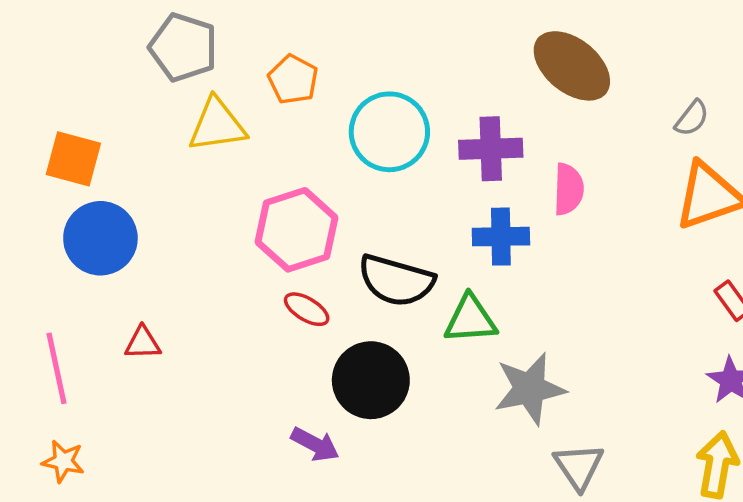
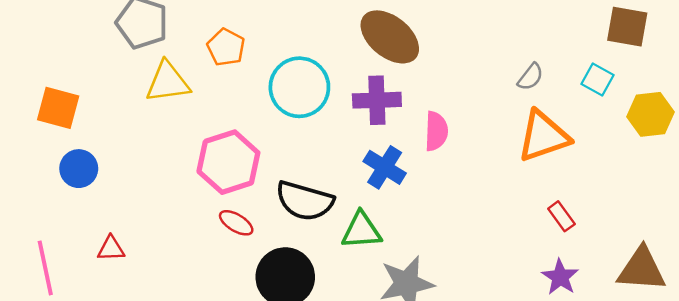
brown ellipse: (572, 66) -> (390, 37), moved
blue cross: (501, 237) -> (385, 167), turned 33
blue circle: (100, 238) -> (79, 169), size x0.7

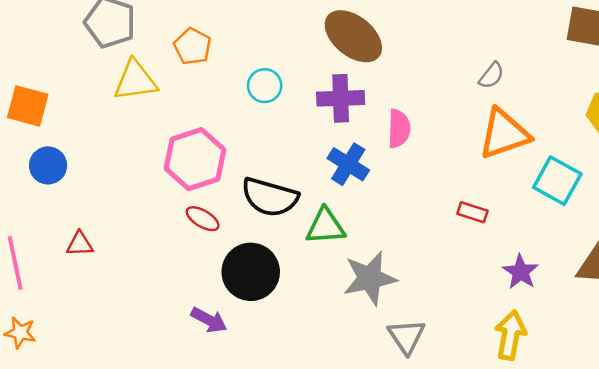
cyan square: (598, 80) -> (557, 181), moved, size x1.5
cyan circle: (299, 87) -> (265, 86), size x0.6
red rectangle: (561, 216) -> (472, 212), moved, turned -36

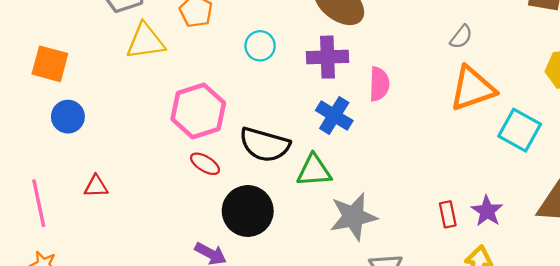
red rectangle: (472, 212) -> (448, 214), moved, turned 60

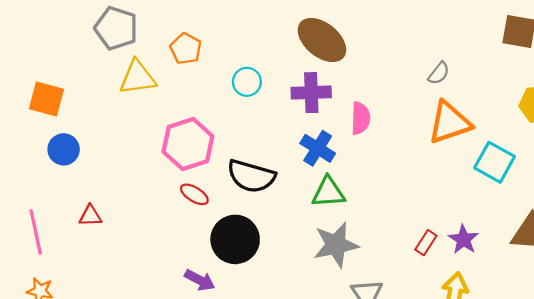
green triangle: (314, 171) -> (328, 192), moved
red rectangle: (448, 214) -> (426, 243), turned 45

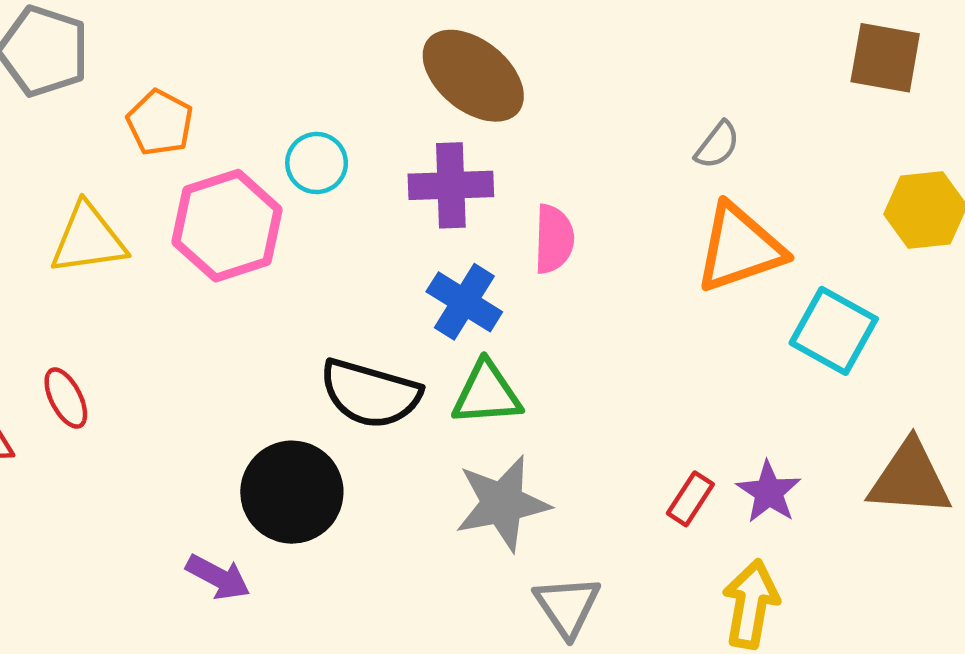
orange pentagon: (186, 49) -> (160, 123), moved
yellow triangle: (138, 78) -> (88, 239), moved
pink hexagon: (188, 144) -> (227, 226), moved
black semicircle: (251, 176) -> (370, 394), moved
red ellipse: (194, 194) -> (66, 398), moved, turned 32

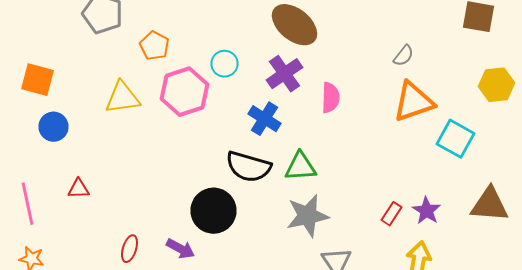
purple cross: (451, 185) -> (284, 74), turned -33
blue cross: (464, 302) -> (264, 119), moved
red ellipse: (66, 398) -> (130, 249), moved, turned 44

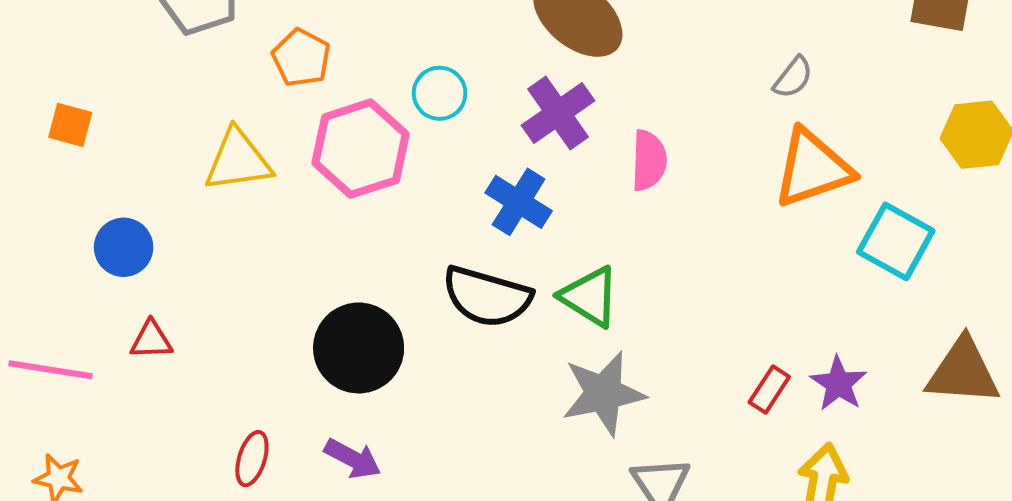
orange square: (38, 80) -> (70, 125), size x0.7
blue circle: (54, 127) -> (124, 247), moved
green triangle: (300, 167) -> (590, 297), turned 36
pink line: (28, 204) -> (51, 370), turned -69
black circle: (214, 211) -> (359, 348), moved

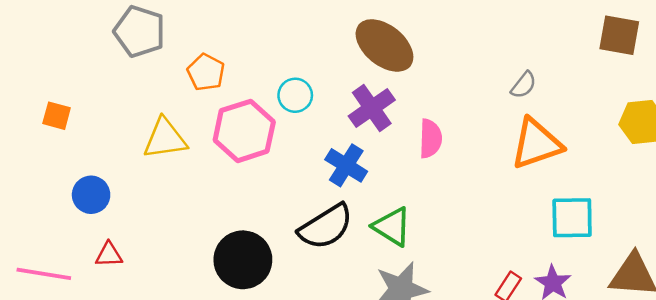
cyan square: (896, 241) -> (572, 218), moved, turned -30
black semicircle: (487, 297) -> (326, 227), turned -48

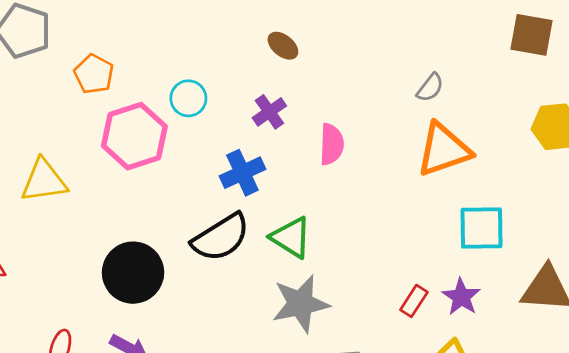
brown ellipse: (384, 45) -> (283, 46), size x0.5
purple cross: (372, 108) -> (269, 112), size x0.7
yellow triangle: (165, 139) -> (44, 181), moved
blue cross: (346, 165) -> (242, 173), turned 33

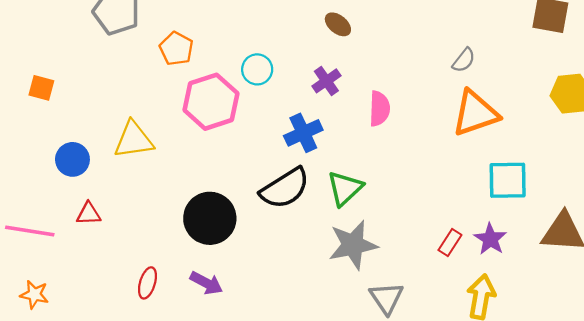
green triangle: (291, 237) -> (345, 188), turned 45

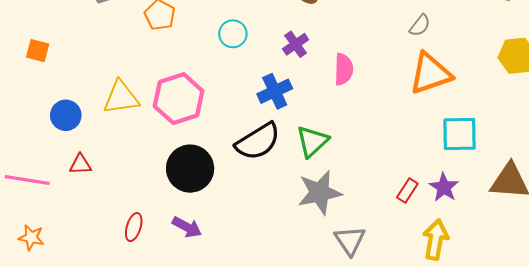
pink hexagon: (211, 102) -> (179, 99), moved

